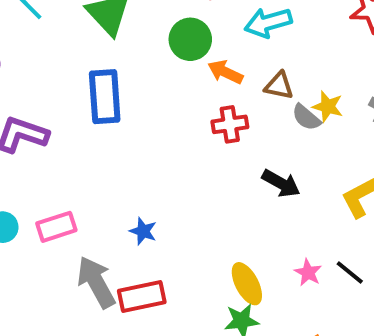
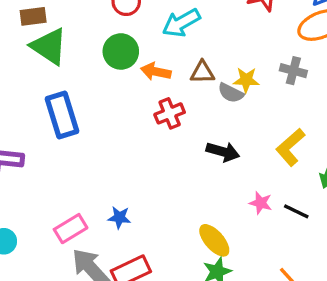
pink rectangle: (56, 227) -> (71, 229), moved
pink star: (308, 273) -> (261, 203), moved

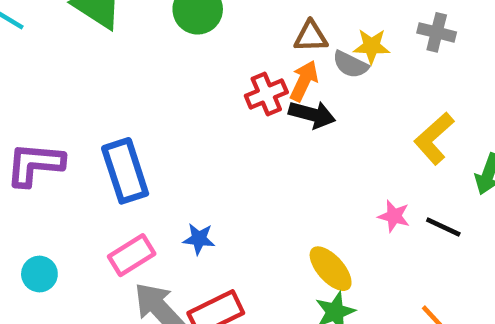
orange arrow: (156, 72) -> (304, 81), moved, turned 104
blue rectangle: (62, 115) -> (125, 171), moved
black arrow: (223, 152) -> (312, 114), moved

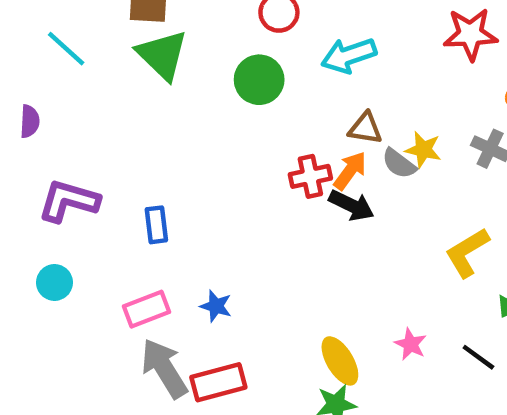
blue rectangle: (125, 171) -> (156, 225), size x0.6
pink star: (394, 216) -> (411, 344), moved
black line: (443, 227) -> (478, 357), moved
cyan circle: (39, 274) -> (54, 282), moved

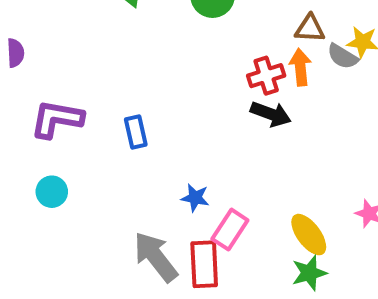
orange arrow: (350, 171) -> (300, 67), turned -36
black arrow: (352, 205) -> (271, 114), moved
pink rectangle: (147, 309) -> (230, 230), moved, turned -30
red rectangle: (218, 382) -> (204, 264), turned -72

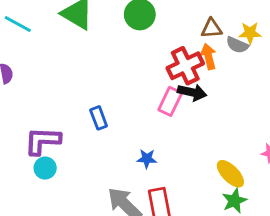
red cross: (266, 76) -> (185, 66), size x1.4
purple L-shape: (57, 119) -> (42, 141), moved
pink rectangle: (230, 230) -> (170, 101), moved

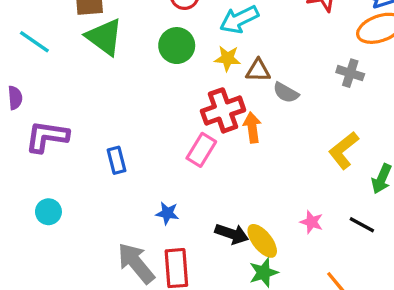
yellow star: (250, 33) -> (227, 58), moved
orange arrow: (209, 56) -> (252, 128), moved
black arrow: (192, 92) -> (232, 234), moved
purple L-shape: (42, 141) -> (47, 137), moved

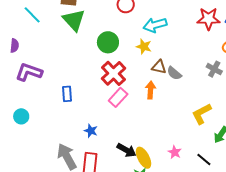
green circle: (177, 46) -> (108, 42), moved
brown triangle: (258, 70) -> (159, 67), moved
red cross: (223, 110) -> (113, 73), moved, turned -35

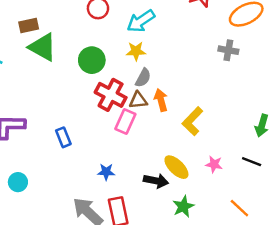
brown triangle: (159, 67) -> (138, 100), moved
gray semicircle: (174, 73) -> (143, 78), moved, turned -84
yellow L-shape: (202, 114) -> (193, 121), moved
yellow ellipse: (144, 158) -> (176, 167), moved

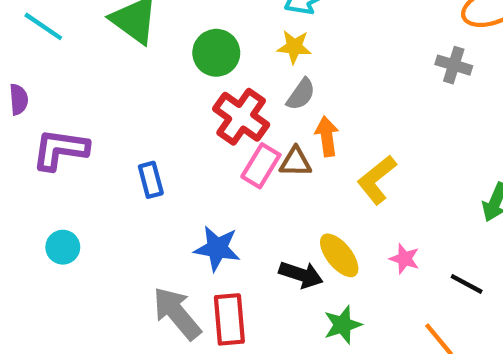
brown triangle: (138, 100) -> (296, 162), moved
black line: (252, 162) -> (467, 284), moved
blue star: (106, 172) -> (217, 248), size x1.5

